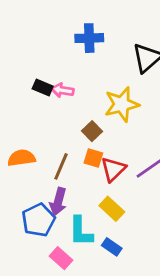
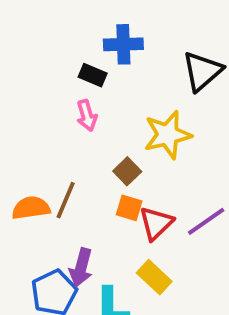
black rectangle: (43, 87) -> (93, 75), moved
pink arrow: (62, 90) -> (87, 115), turned -115
brown line: (61, 166) -> (66, 200), moved

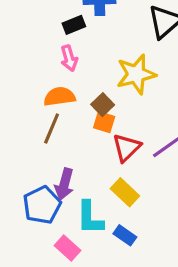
black rectangle: (93, 75) -> (74, 25), turned -45
orange semicircle: (31, 208) -> (60, 97), moved
orange square: (129, 208) -> (104, 122), moved

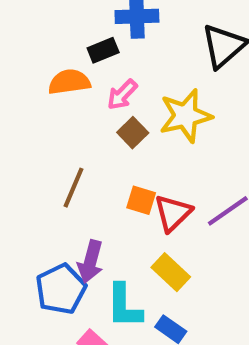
pink arrow: (69, 58) -> (122, 95), moved, turned 60
orange semicircle: (60, 97) -> (69, 82), moved
brown square: (103, 105) -> (133, 133), moved
orange square: (104, 122) -> (141, 200), moved

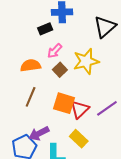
orange semicircle: (69, 82) -> (31, 66), moved
orange square: (141, 200) -> (64, 103), size x1.5
purple arrow: (90, 262) -> (39, 133), turned 48

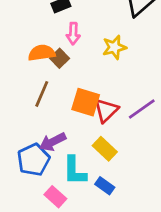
pink arrow: (55, 51) -> (73, 34), turned -42
yellow star: (86, 61) -> (114, 47), size x0.7
brown square: (60, 70) -> (60, 58), moved

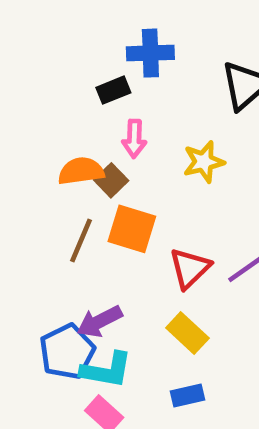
orange square: (86, 102) -> (132, 229), moved
cyan L-shape: (75, 171) -> (106, 370), moved, turned -80
blue rectangle: (105, 186) -> (187, 396), turned -48

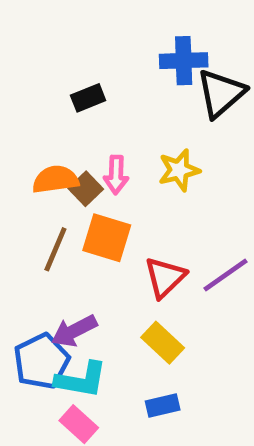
blue cross: (150, 53) -> (184, 61), moved
pink arrow: (134, 139) -> (116, 175), moved

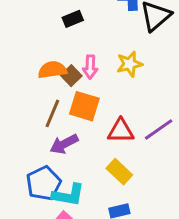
red triangle: (165, 277) -> (121, 131), turned 44
purple arrow: (74, 331) -> (64, 144), moved

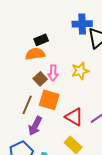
orange semicircle: (52, 70) -> (35, 54), moved
red triangle: (121, 131) -> (74, 117), turned 30
purple arrow: (64, 144) -> (35, 126), turned -36

